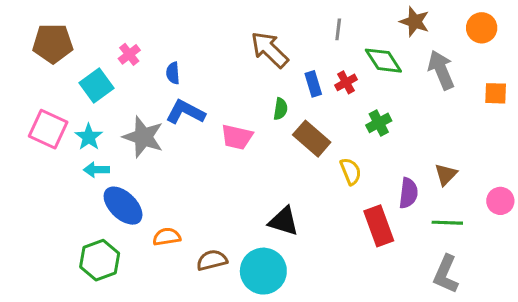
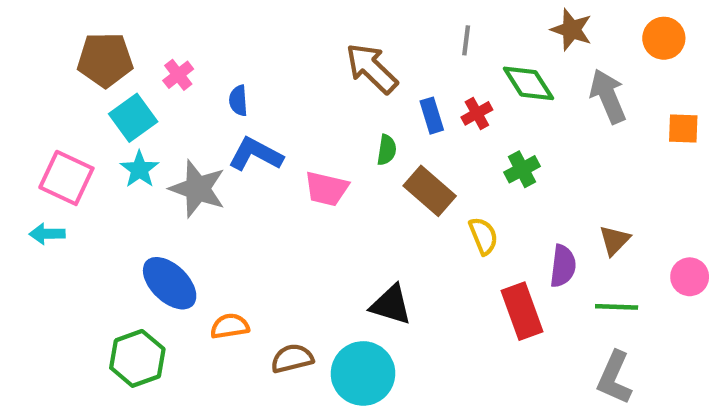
brown pentagon: (53, 43) -> (105, 60), moved
cyan star: (89, 137) -> (139, 169), moved
cyan arrow: (97, 170) -> (47, 234), moved

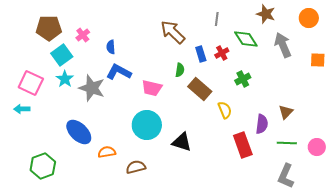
pink circle: (690, 277) -> (317, 147), moved
green hexagon: (137, 358) -> (43, 166), moved
cyan circle: (363, 373) -> (147, 125), moved

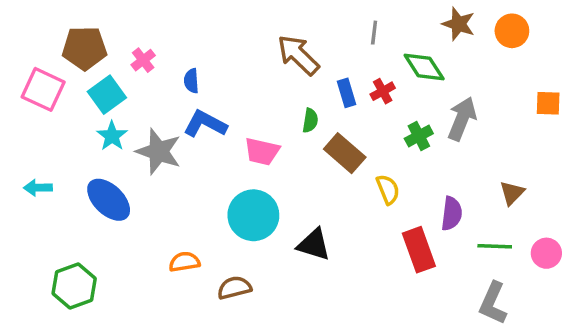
orange circle: (309, 18) -> (512, 31), moved
gray arrow: (283, 45) -> (462, 119), moved, turned 45
pink square: (31, 83) -> (43, 89), moved
brown triangle: (286, 112) -> (512, 193), moved
blue ellipse: (79, 132) -> (109, 200), moved

